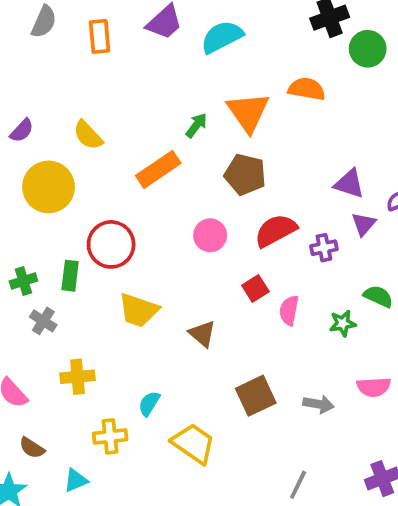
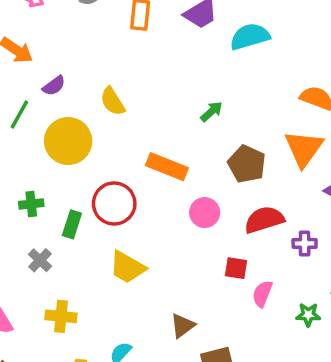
orange triangle: (248, 112) -> (304, 148), moved
orange rectangle: (158, 169) -> (167, 167), moved, turned 45
green cross: (23, 281) -> (31, 204), moved
red square: (255, 288) -> (236, 268), turned 30
brown triangle: (202, 334) -> (183, 326), moved, turned 32

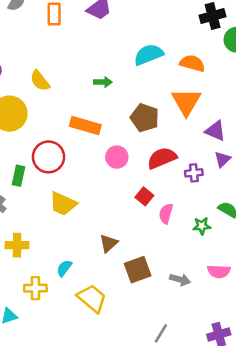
cyan semicircle: (250, 37) -> (149, 55), moved
green arrow: (212, 111) -> (103, 82), moved, turned 48
red square: (236, 268) -> (144, 196), turned 36

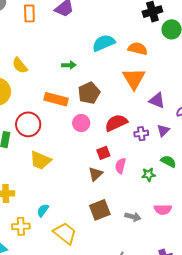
brown pentagon: (145, 118) -> (89, 93), moved, turned 30
purple triangle: (222, 159) -> (163, 130), moved
red square: (144, 196) -> (103, 153), turned 32
brown triangle: (109, 243) -> (96, 174), moved

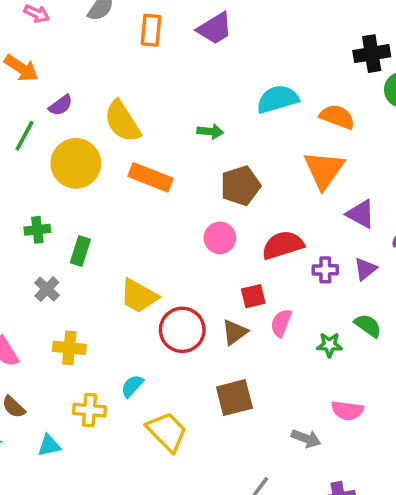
yellow semicircle: (20, 65) -> (122, 121), size x1.4
orange rectangle: (56, 99) -> (151, 177), moved
red circle: (28, 124) -> (182, 330), moved
gray arrow: (133, 217) -> (306, 438), moved

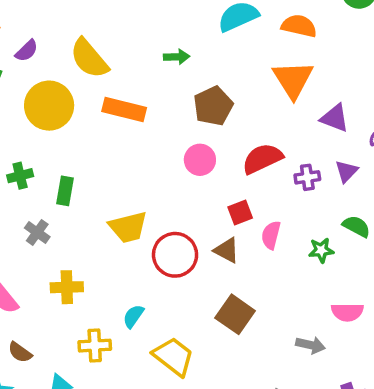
yellow trapezoid: (139, 296) -> (128, 227), turned -36
brown triangle: (235, 332) -> (227, 250), turned -48
brown square: (234, 398) -> (235, 314), turned -33

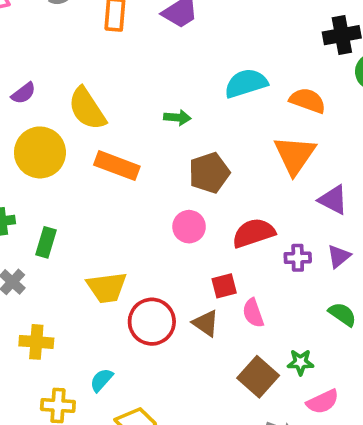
pink semicircle: (271, 235) -> (253, 313), turned -40
green star: (321, 250) -> (300, 362), moved
pink semicircle: (347, 312) -> (323, 402), turned -32
brown square: (235, 314) -> (258, 377), moved

